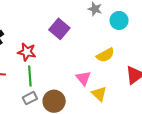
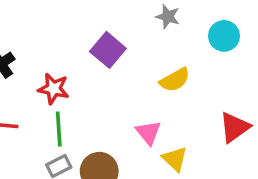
cyan circle: (119, 20) -> (224, 36), moved
yellow semicircle: (105, 55) -> (175, 80), moved

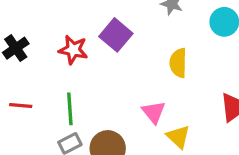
yellow semicircle: (175, 80) -> (178, 63), turned 120
red star: (53, 89) -> (73, 50), moved

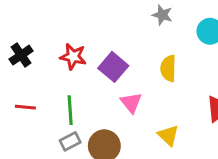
purple square: (116, 35) -> (113, 67), moved
pink triangle: (154, 112) -> (131, 103), moved

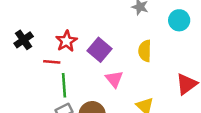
red star: (73, 57) -> (66, 41), turned 30
red line: (25, 107) -> (52, 62), moved

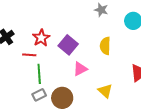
pink triangle: (114, 79) -> (80, 69), turned 42

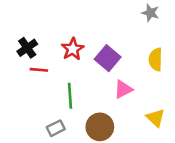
red line: (29, 55) -> (39, 70), moved
gray rectangle: (39, 95) -> (56, 128), moved

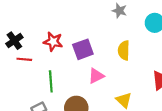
red star: (73, 49) -> (53, 42), turned -30
purple square: (108, 58) -> (83, 49), turned 30

